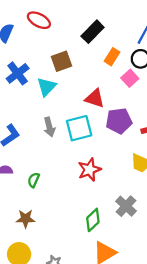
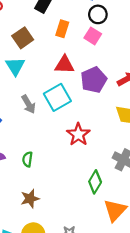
orange rectangle: (112, 57) -> (62, 29), moved

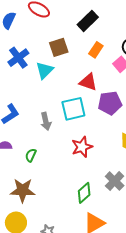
gray arrow: (28, 104) -> (46, 121), moved
brown star: (30, 199) -> (23, 190), size x1.4

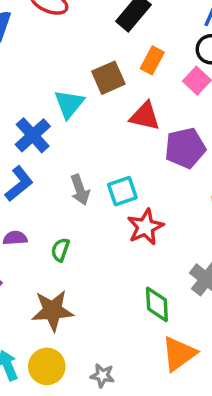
brown square: (59, 47) -> (108, 78), moved
blue cross: (18, 58) -> (33, 135), moved
cyan square: (73, 109) -> (122, 191), moved, size x0.7
green diamond: (84, 193) -> (157, 304), turned -45

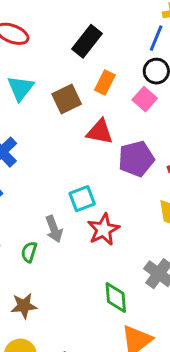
cyan triangle: (69, 104) -> (21, 88), moved
gray arrow: (80, 190) -> (54, 229), moved
brown star: (53, 311) -> (24, 306), size x0.7

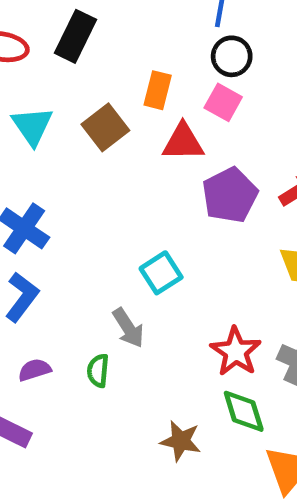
black rectangle: (87, 41) -> (76, 36), moved
red triangle: (100, 132) -> (183, 142), moved
red star: (103, 229) -> (236, 352), moved
brown star: (24, 306) -> (181, 441), moved, turned 30

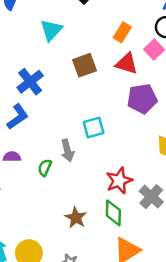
brown square: (105, 127) -> (85, 65), moved

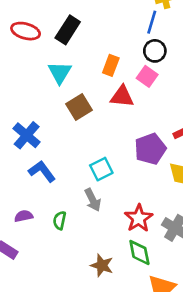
cyan triangle: (51, 30) -> (60, 73), moved
purple pentagon: (142, 99) -> (150, 149), moved
blue L-shape: (18, 117) -> (42, 171), moved, turned -80
gray arrow: (67, 150) -> (93, 200), moved

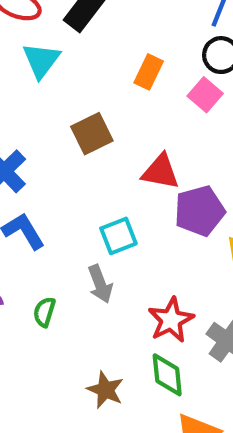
cyan triangle: (60, 73) -> (41, 60), moved
red triangle: (122, 96) -> (161, 172), moved

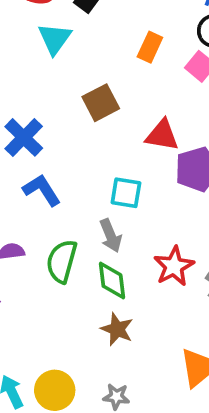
cyan square: (118, 236) -> (126, 193), turned 32
green semicircle: (44, 312) -> (62, 261), size x1.6
green diamond: (167, 375) -> (112, 281), moved

